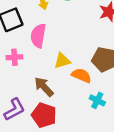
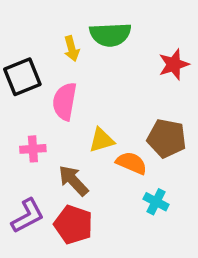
pink cross: (14, 57) -> (33, 149), moved

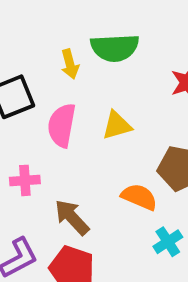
yellow triangle: (102, 140) -> (117, 125), moved
cyan cross: (156, 202) -> (168, 242), turned 30

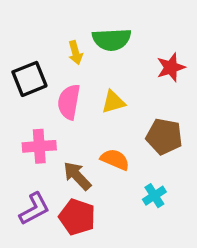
pink cross: (25, 180) -> (39, 146), size x1.4
orange semicircle: (139, 197) -> (115, 159), moved

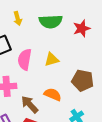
yellow arrow: (75, 53) -> (18, 18), moved
red star: (171, 67) -> (82, 28), moved

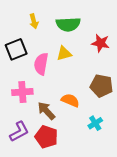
red star: (82, 28) -> (100, 43), moved, turned 30
yellow triangle: (52, 59) -> (64, 53), moved

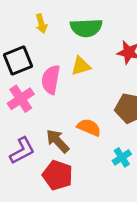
pink cross: (22, 92) -> (21, 99), moved, turned -30
purple L-shape: (19, 132) -> (22, 151), moved

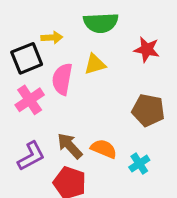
yellow arrow: (41, 24) -> (52, 38), moved, turned -78
orange semicircle: (89, 127) -> (104, 149), moved

